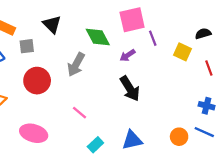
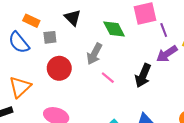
purple arrow: (128, 55) -> (167, 54), moved, size x1.5
black arrow: (130, 89) -> (143, 76), turned 55
pink line: (79, 113) -> (108, 78), moved

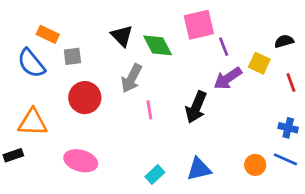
black triangle: (73, 18) -> (122, 36), moved
pink line: (108, 78) -> (149, 110), turned 40
orange triangle: (20, 87) -> (33, 122), turned 45

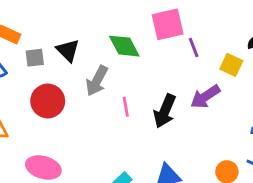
black triangle: (122, 36) -> (68, 50), moved
purple arrow: (228, 78) -> (205, 97), moved
pink line: (149, 110) -> (126, 107), moved

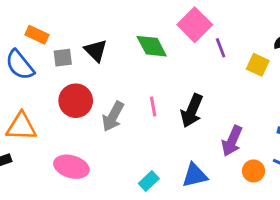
pink square: (168, 24) -> (195, 25), turned -32
gray arrow: (97, 81) -> (113, 116), moved
purple arrow: (205, 97) -> (232, 141), moved, turned -32

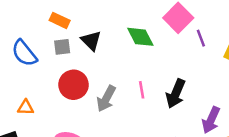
orange rectangle: (37, 35) -> (60, 20), moved
orange triangle: (21, 127) -> (26, 107), size x0.6

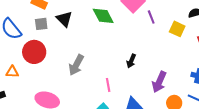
red circle: (74, 85) -> (34, 52), moved
pink line: (142, 90) -> (108, 85), moved
black arrow: (176, 94) -> (131, 61), size x0.6

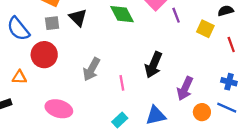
black arrow: (131, 61) -> (153, 65), size x1.6
pink line: (108, 85) -> (122, 83), moved

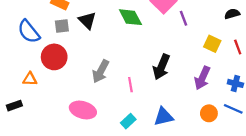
yellow square: (205, 29) -> (212, 44), moved
purple arrow: (185, 88) -> (202, 78), moved
pink ellipse: (59, 109) -> (83, 110), moved

